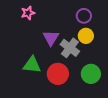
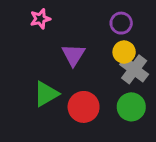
gray cross: (70, 48) -> (134, 69), moved
green triangle: (32, 65) -> (46, 94), turned -36

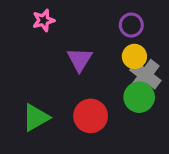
green triangle: (46, 94) -> (36, 118), moved
green circle: (131, 107) -> (139, 97), moved

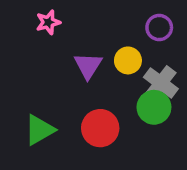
purple circle: (131, 25) -> (159, 27), moved
yellow circle: (134, 56) -> (128, 60), moved

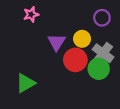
red circle: (100, 128) -> (75, 60), moved

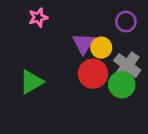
purple triangle: (57, 42) -> (83, 43), moved
green triangle: (25, 83) -> (31, 82), moved

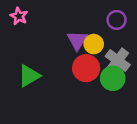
pink star: (38, 17) -> (19, 16), moved, turned -30

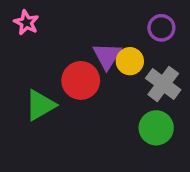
red circle: (86, 68) -> (81, 80), moved
green circle: (113, 78) -> (156, 128), moved

